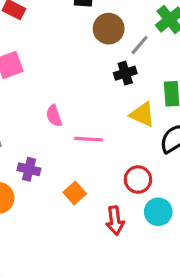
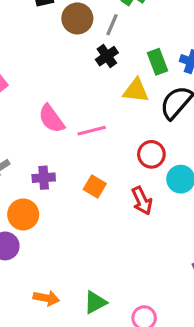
pink semicircle: (54, 116) -> (51, 119), size x1.4

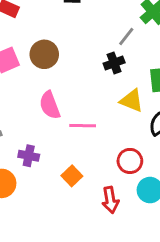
brown circle: (77, 18) -> (44, 54), moved

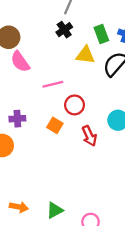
pink semicircle: (50, 105) -> (20, 62), moved
red circle: (130, 161) -> (75, 105), moved

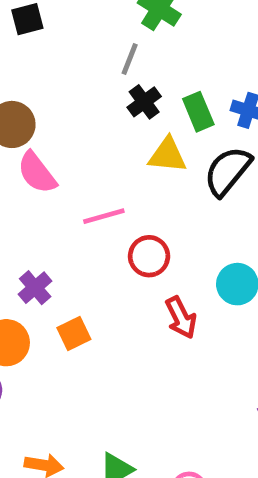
black cross: (64, 30) -> (144, 102), moved
purple cross: (17, 119) -> (35, 288), turned -35
orange square: (55, 125) -> (74, 333), moved, turned 35

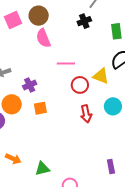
black cross: (144, 102) -> (84, 21), moved
yellow triangle: (168, 155) -> (101, 76), moved

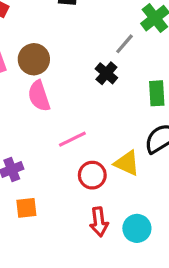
black cross: (84, 21) -> (106, 73), turned -32
pink line: (66, 63) -> (72, 139), turned -30
cyan circle: (113, 106) -> (137, 228), moved

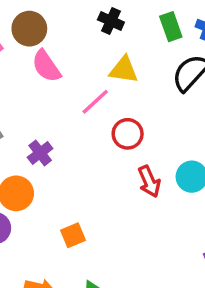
yellow triangle: (127, 163) -> (124, 70), moved
orange square: (26, 208) -> (73, 235), moved

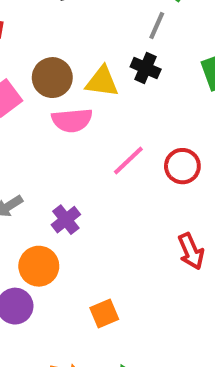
pink semicircle: (46, 66) -> (72, 120), turned -60
yellow triangle: (124, 70) -> (102, 82), moved
red circle: (128, 134) -> (182, 166), moved

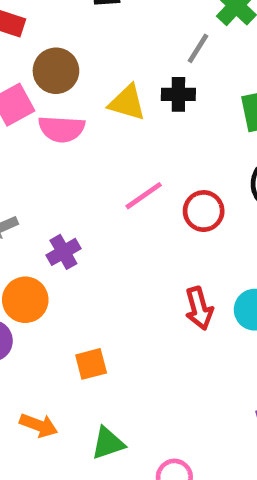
black cross: (146, 68) -> (178, 94), turned -32
brown circle: (52, 78) -> (56, 71), moved
pink semicircle: (72, 120) -> (62, 129), moved

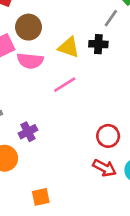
pink line: (144, 196) -> (65, 85), moved
red circle: (204, 211) -> (108, 136), moved
red arrow: (199, 308) -> (104, 168), turned -50

